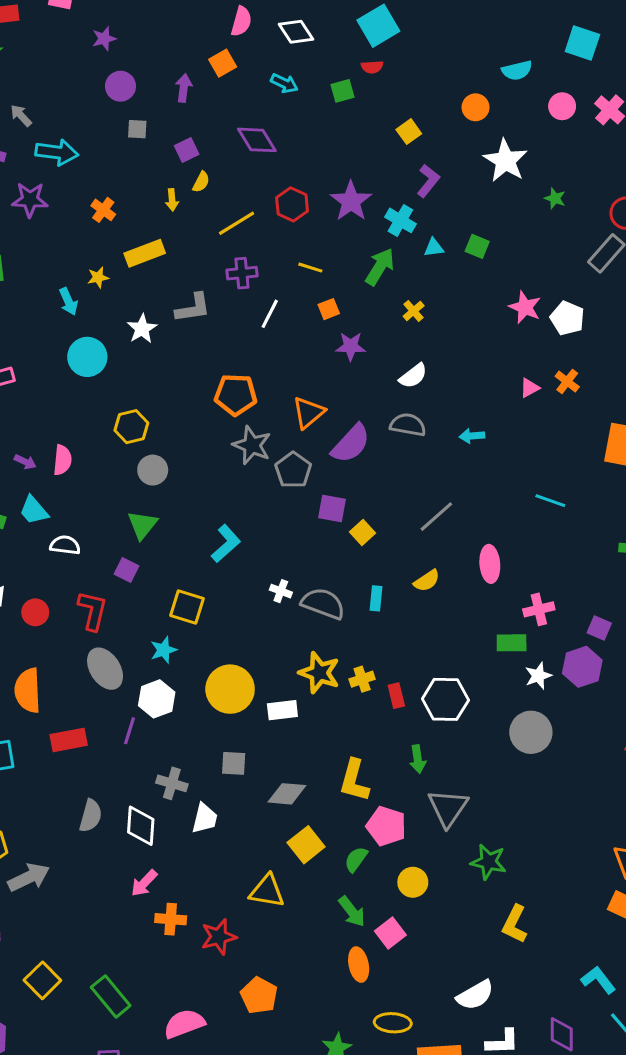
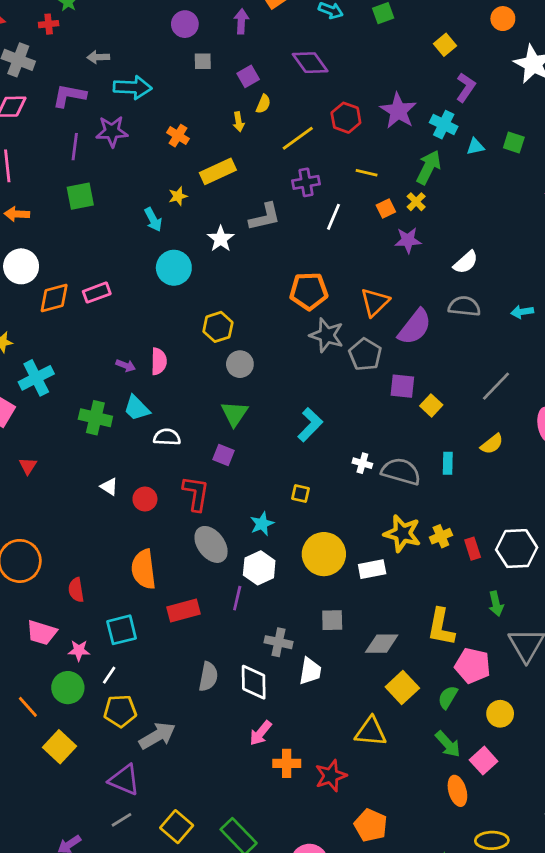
gray arrow: (21, 116) -> (98, 57), turned -45
yellow cross: (414, 311) -> (416, 202), moved
yellow square: (187, 607) -> (301, 493), moved, size x0.6

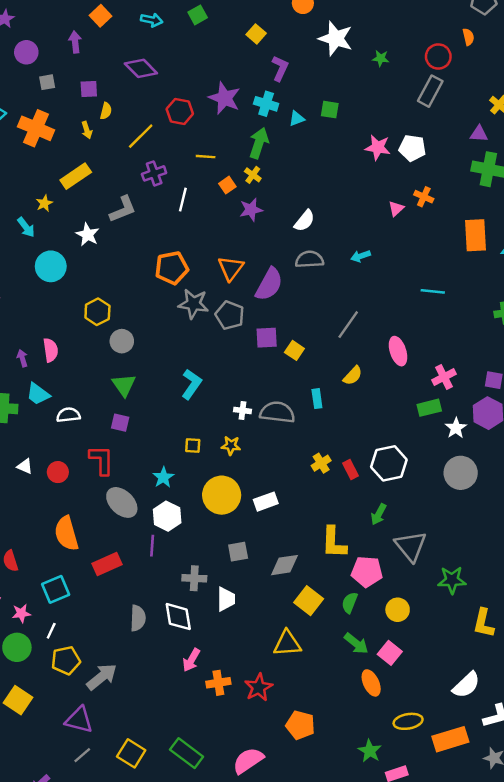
purple square: (248, 76) -> (89, 89), turned 36
orange cross: (178, 136) -> (36, 128), moved, size x1.8
purple arrow: (126, 365) -> (22, 358), turned -119
yellow star: (402, 533) -> (231, 446), moved, size x0.6
green arrow: (496, 604) -> (379, 514), turned 50

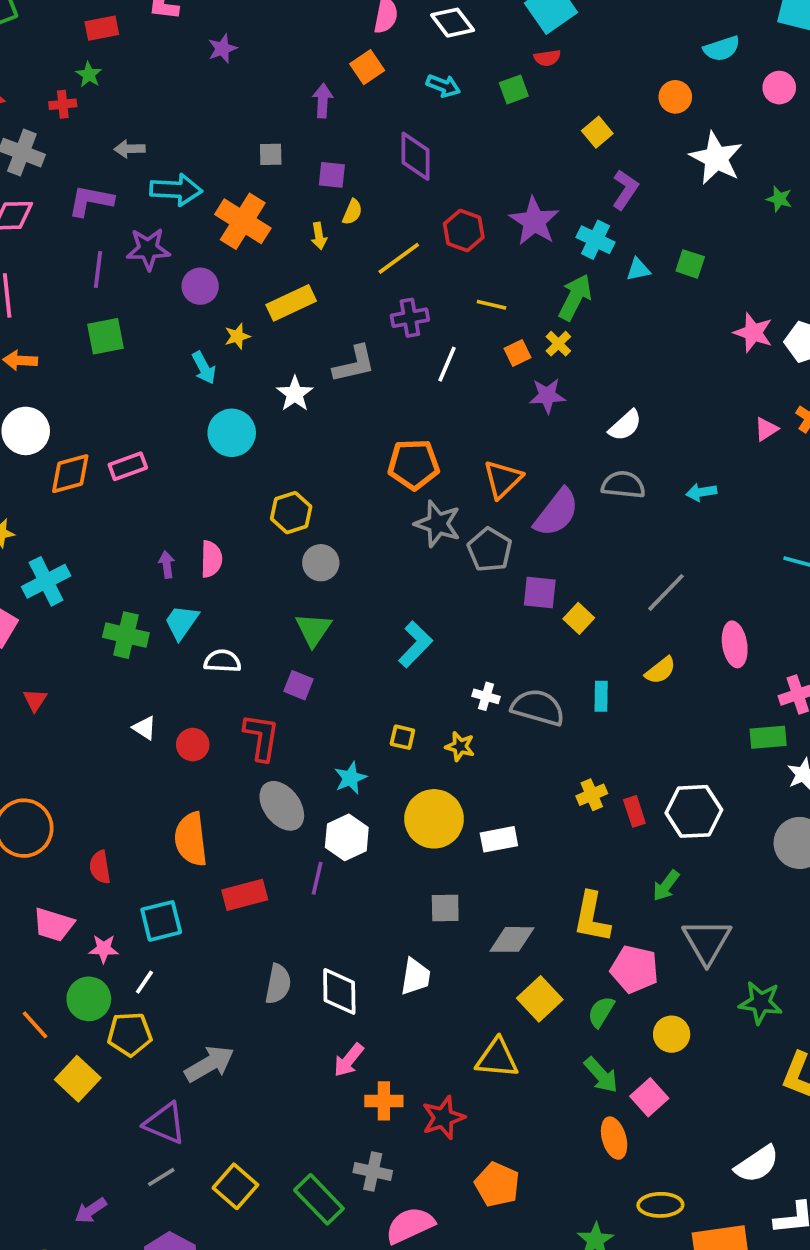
purple circle: (26, 52) -> (200, 286), moved
purple diamond: (141, 68) -> (415, 156), turned 36
cyan trapezoid: (38, 394) -> (182, 622), turned 80
gray cross: (194, 578) -> (373, 1171), moved
yellow pentagon: (66, 660) -> (130, 1034), moved

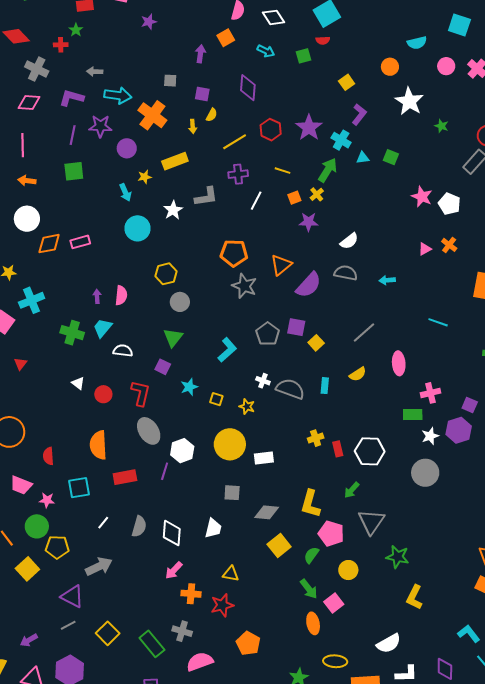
gray pentagon: (490, 550) -> (268, 334), moved
cyan star: (350, 778) -> (189, 387), moved
white line: (144, 982) -> (103, 523), moved
yellow triangle: (497, 1058) -> (231, 574), moved, size x0.7

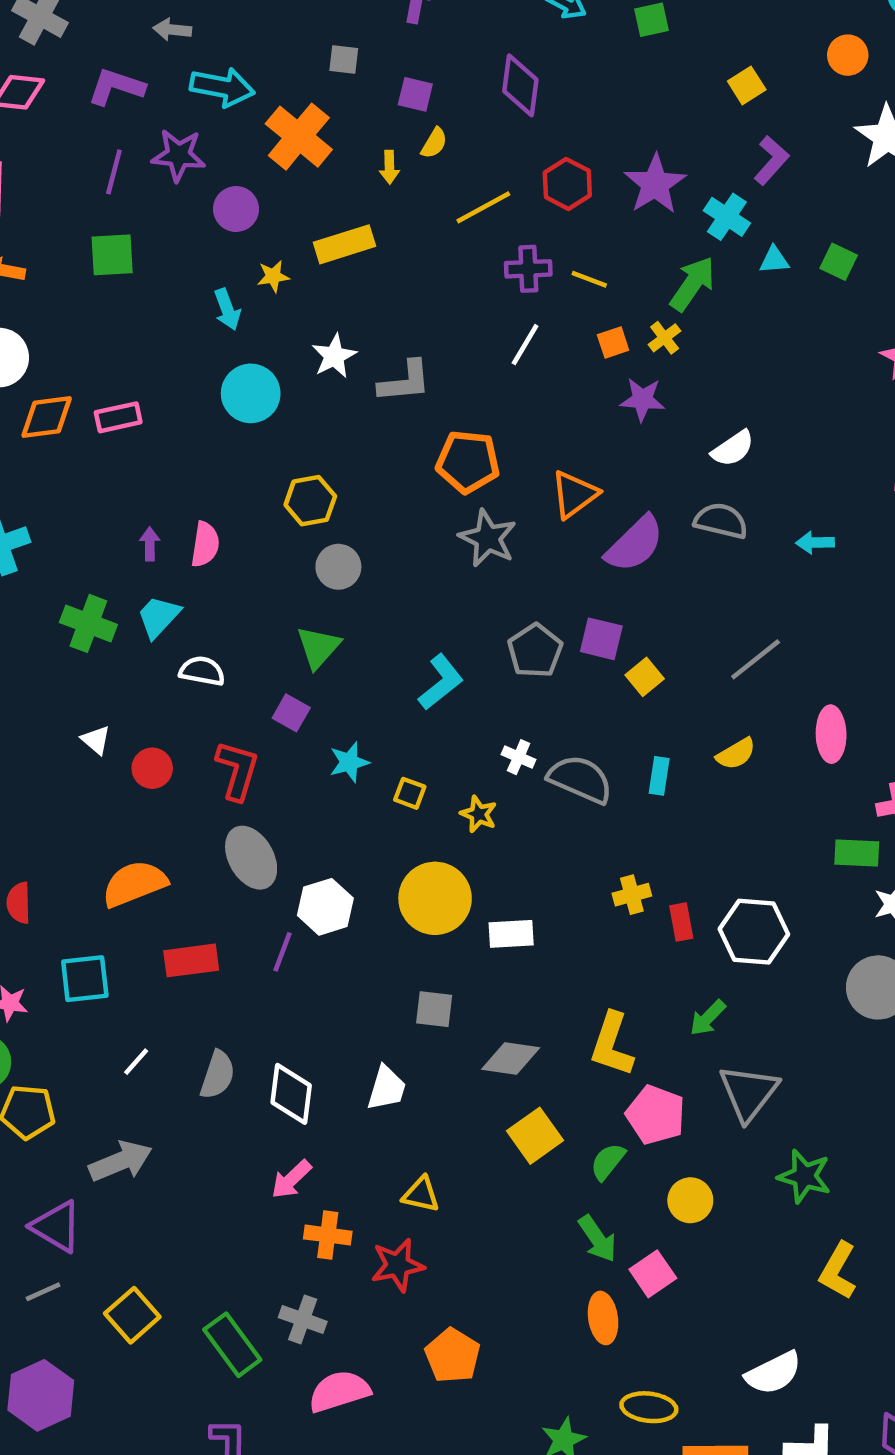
purple cross: (238, 174) -> (528, 269), moved
gray L-shape: (206, 197) -> (405, 382), moved
orange semicircle: (98, 445) -> (134, 884), turned 68

